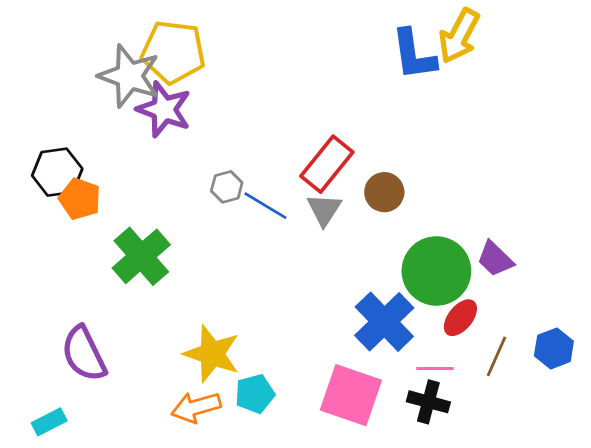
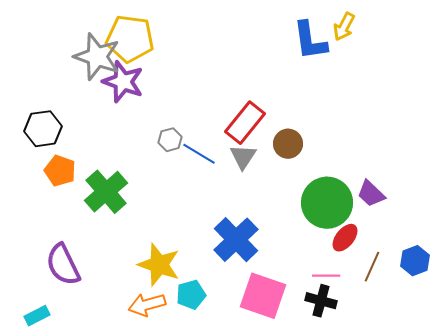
yellow arrow: (459, 36) -> (344, 27), size x0.7
orange pentagon: (80, 199) -> (60, 171), moved
blue cross: (384, 322) -> (236, 240), moved

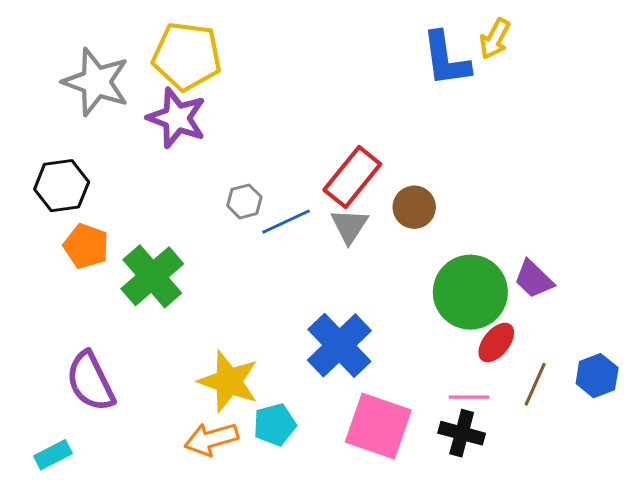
gray star: (97, 57) -> (96, 82), moved
blue line: (199, 154) -> (286, 222), turned -56

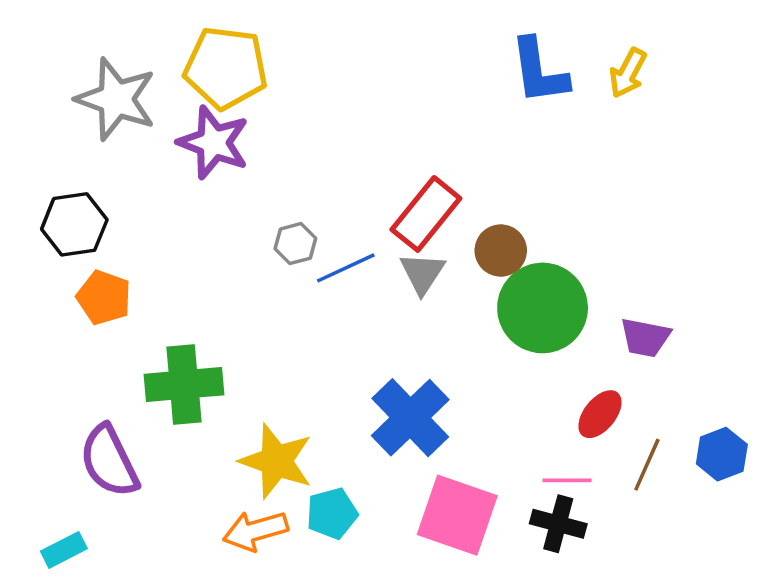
yellow arrow: (495, 39) -> (628, 73), moved
green cross: (152, 276) -> (184, 385), moved, turned 36
purple trapezoid: (534, 279) -> (645, 338), turned -33
green circle: (470, 292) -> (543, 308), moved

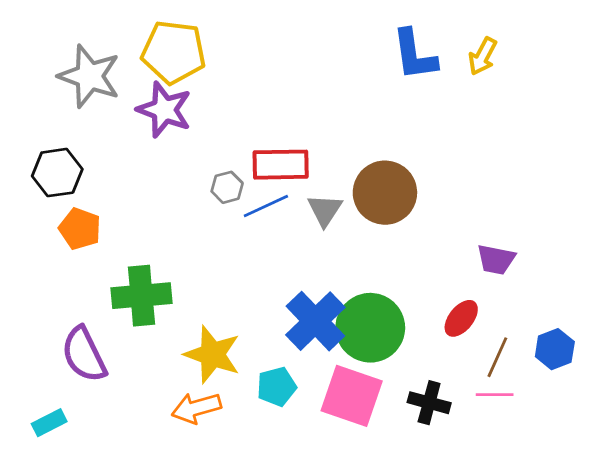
red rectangle: (426, 214) -> (281, 165), moved, turned 50
brown circle: (501, 251) -> (385, 193), size x1.6
green circle: (543, 308) -> (370, 328), moved
pink line: (567, 480) -> (495, 395), moved
cyan pentagon: (332, 513) -> (277, 387), moved

